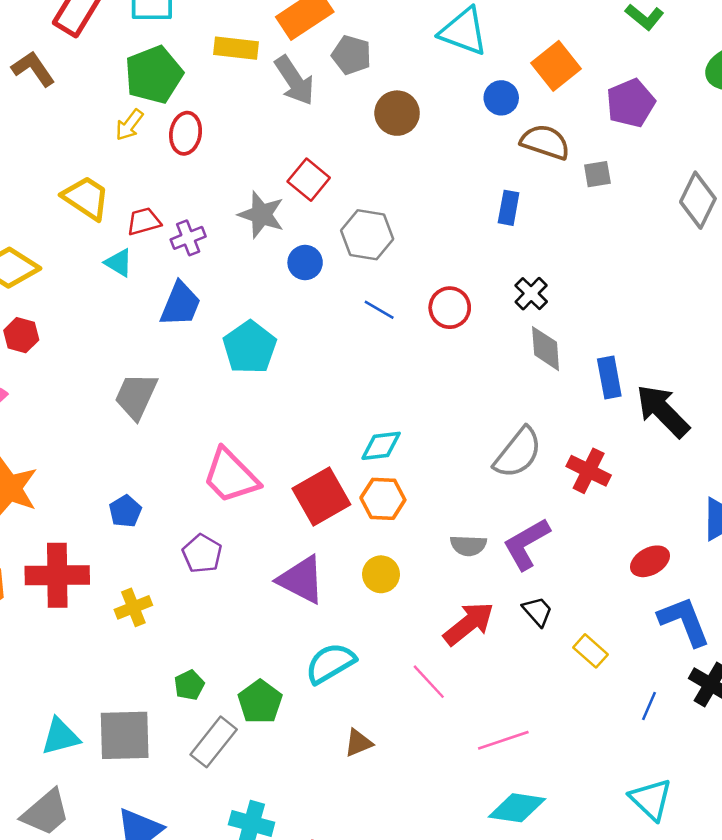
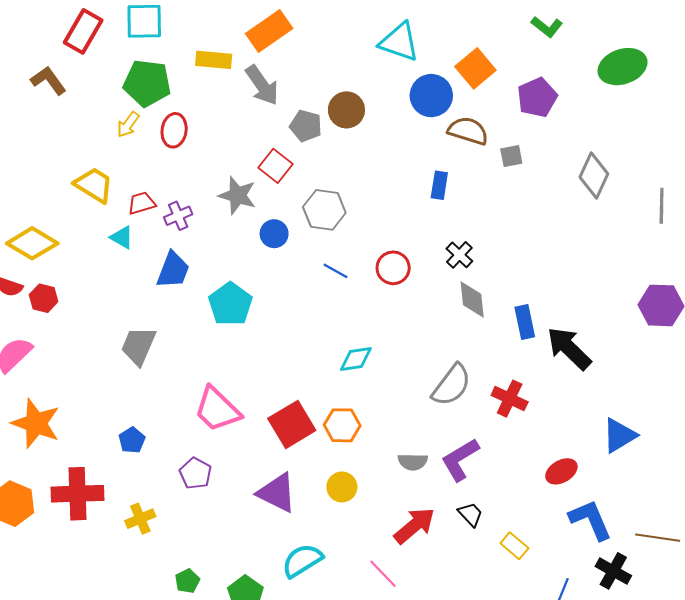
gray pentagon: (351, 55) -> (306, 126), moved
green pentagon: (154, 75) -> (147, 83), turned 30
blue circle: (501, 98) -> (431, 96), size x1.5
cyan diamond: (381, 446) -> (356, 359), moved

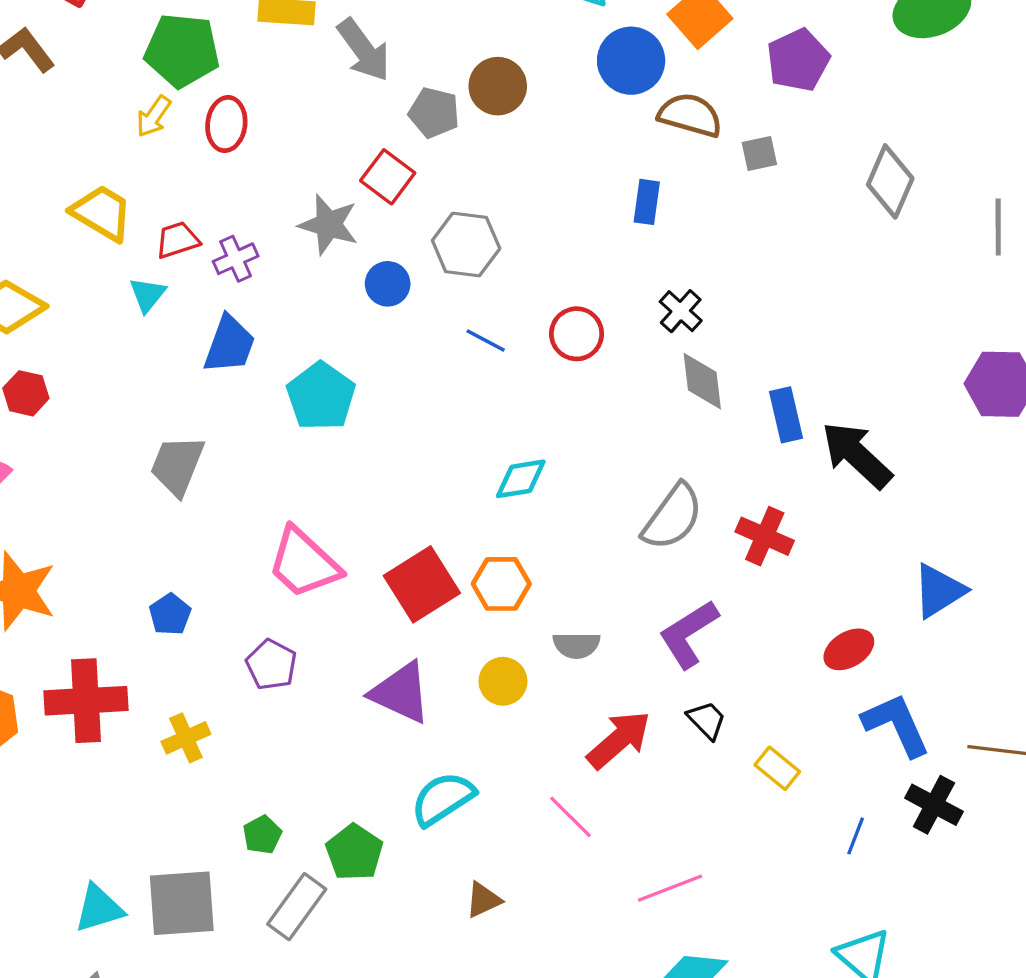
cyan triangle: (122, 237) -> (147, 295), turned 40
gray semicircle: (413, 462) -> (577, 645), moved

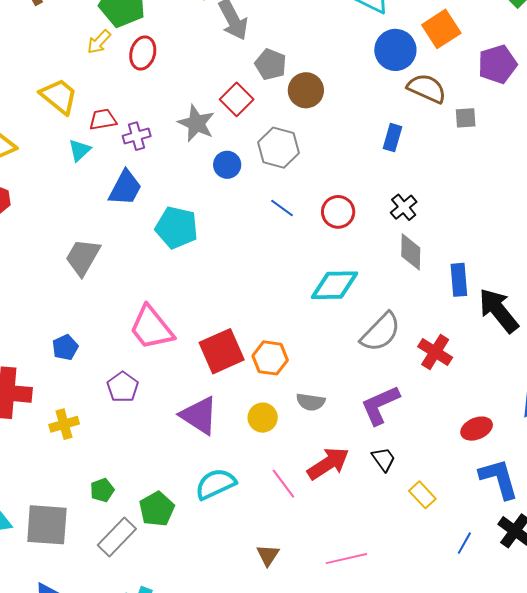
brown circle: (498, 86) -> (306, 90), moved
cyan pentagon: (321, 396) -> (177, 228), turned -30
cyan diamond: (521, 479) -> (334, 285), moved, size x1.4
pink line: (571, 817) -> (283, 484), moved
brown triangle: (483, 900) -> (268, 555), moved, turned -40

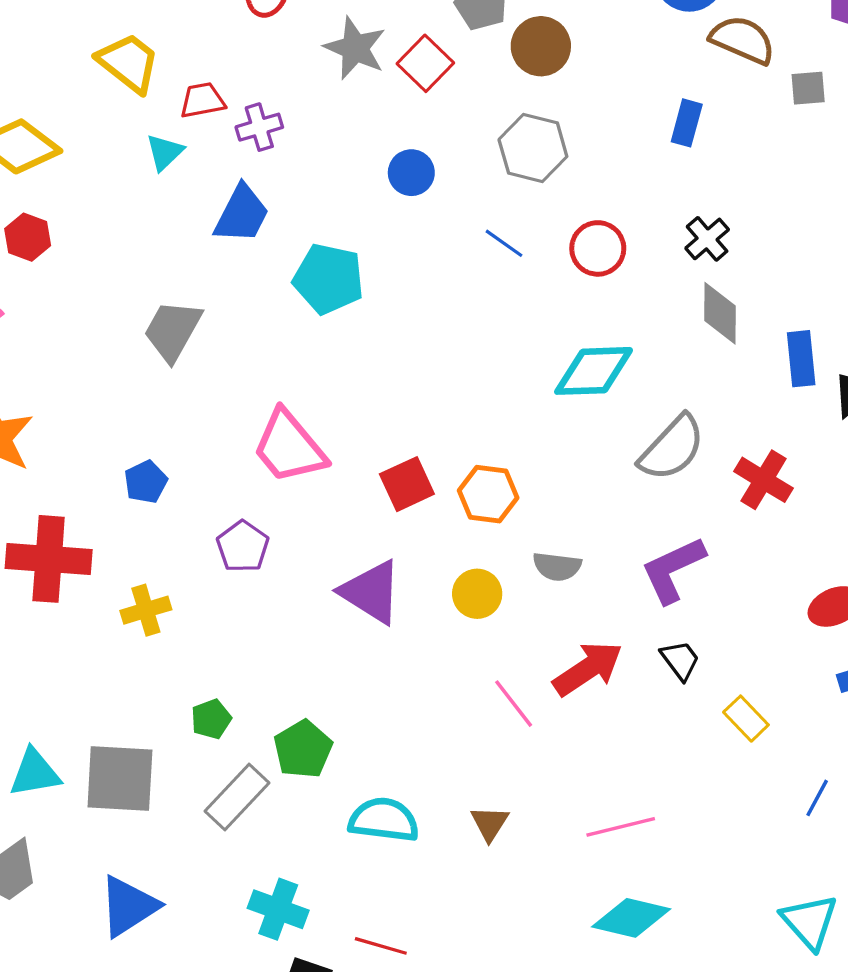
gray star: (196, 123) -> (355, 48), moved
gray hexagon: (278, 148) -> (533, 148), moved
red square: (222, 351) -> (407, 484), size x0.7
cyan semicircle: (216, 484) -> (384, 820), moved, turned 33

